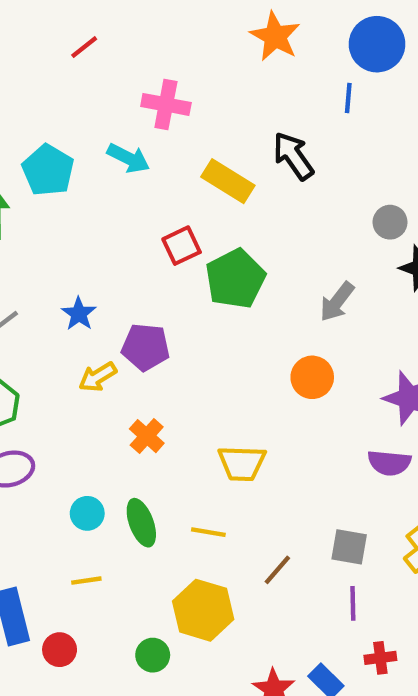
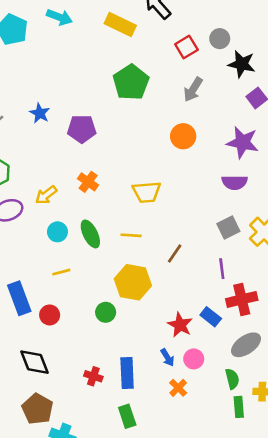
red square: (182, 246) -> (186, 47), moved
yellow arrow: (98, 377) -> (46, 195), moved
gray square: (349, 547) -> (228, 227), moved, turned -30
red cross: (380, 658) -> (242, 299), size x1.6

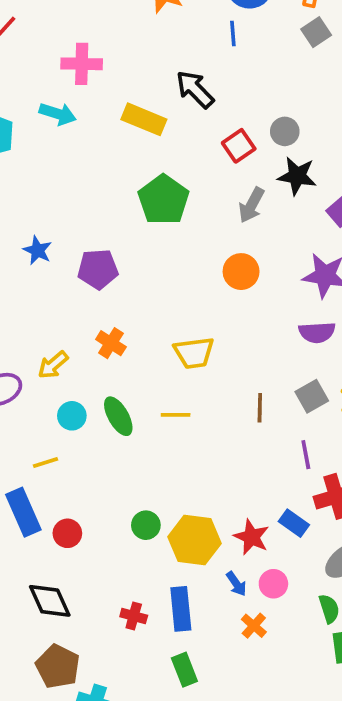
black star: (242, 64) -> (297, 176), moved
brown line: (175, 253) -> (260, 408), moved, turned -30
yellow line: (61, 272) -> (46, 462), moved
yellow hexagon: (133, 282) -> (194, 540), moved

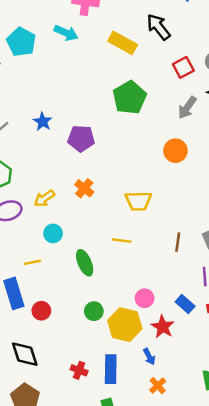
green ellipse: (118, 416) -> (85, 263), moved
blue rectangle: (294, 523) -> (185, 304), moved
pink circle: (273, 584) -> (145, 298), moved

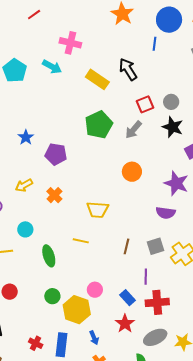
gray arrow: (187, 108) -> (133, 130), moved
yellow arrow: (44, 198) -> (24, 185), moved
red star: (163, 327) -> (125, 324), moved

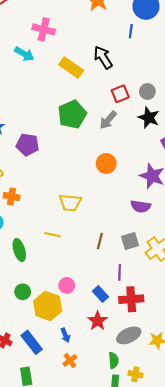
orange cross: (54, 195) -> (11, 197), moved, turned -35
blue rectangle: (62, 345) -> (32, 342), turned -45

